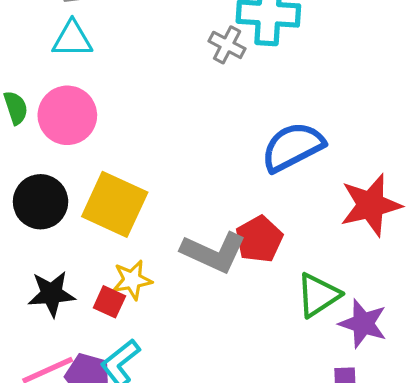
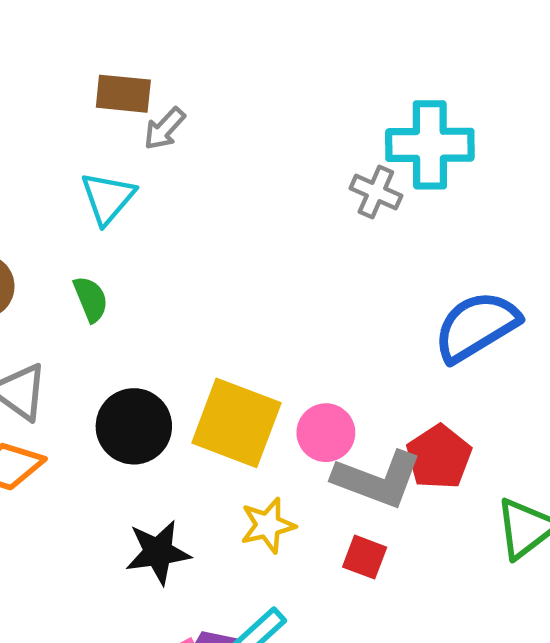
cyan triangle: (72, 39) -> (108, 198), moved, turned -45
pink circle: (67, 115) -> (326, 433), moved, size x0.7
red square: (109, 302) -> (365, 557), moved

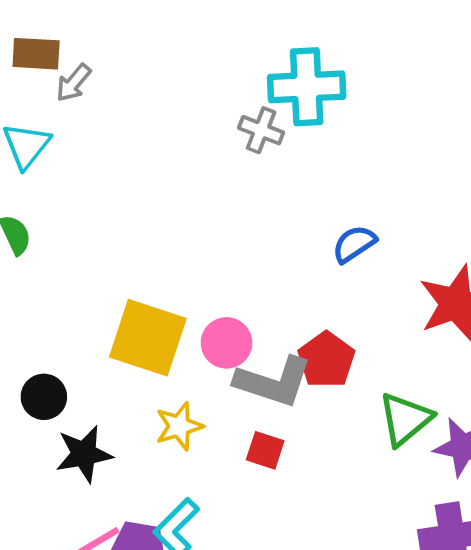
blue semicircle: (476, 326) -> (354, 244), size x0.6
black circle: (134, 426) -> (44, 397), moved, size x0.7

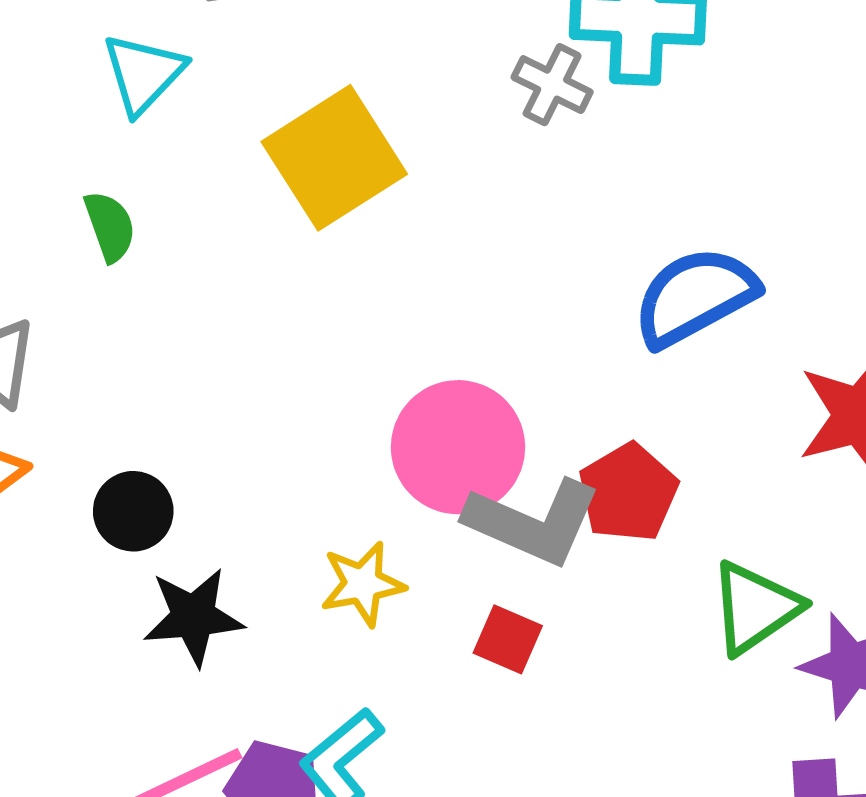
blue semicircle: (354, 244) -> (695, 297), size x1.6
yellow square: (148, 338) -> (334, 158), moved, turned 34
pink circle: (226, 343) -> (458, 447), size x1.5

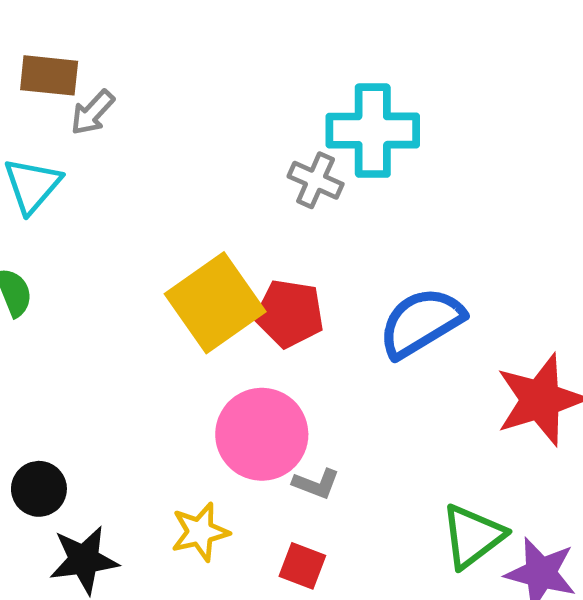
yellow square: (334, 158) -> (215, 303), moved
red pentagon: (628, 493) -> (289, 313), moved, turned -30
gray L-shape: (533, 522) -> (316, 484), size x0.5

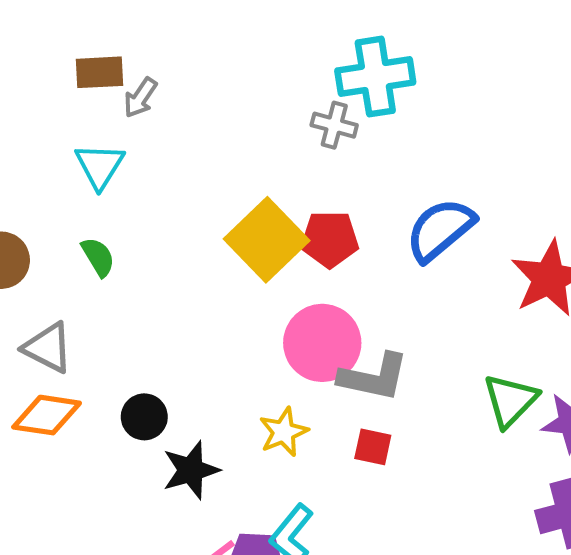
gray L-shape: (316, 484) -> (374, 377), size x1.8

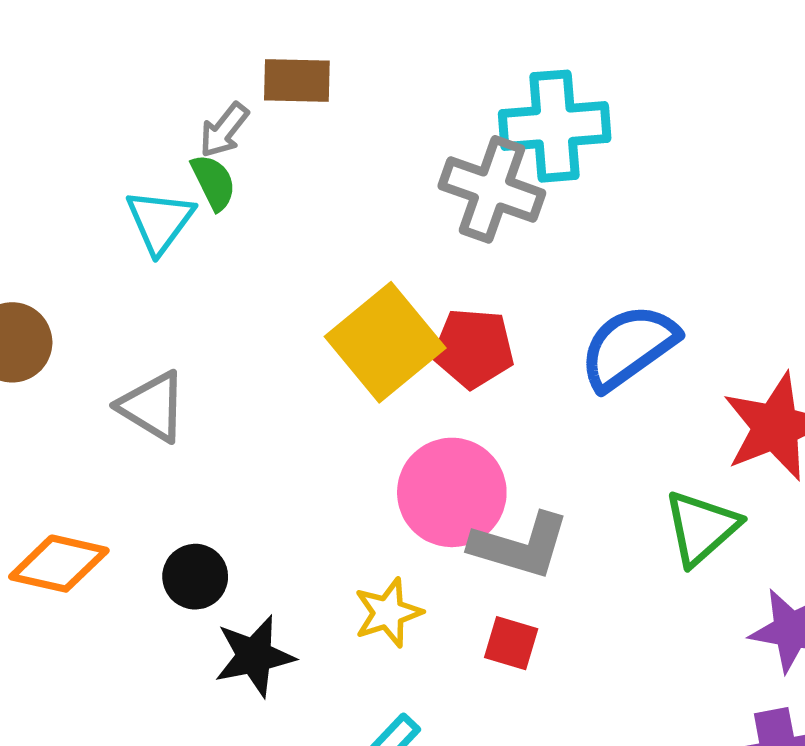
brown rectangle: (100, 72) -> (297, 80), moved
gray cross: (334, 125) -> (492, 189), size x1.6
green semicircle: (98, 257) -> (213, 182), moved
gray triangle: (48, 348) -> (152, 406), moved
green triangle: (510, 400) -> (701, 528), moved

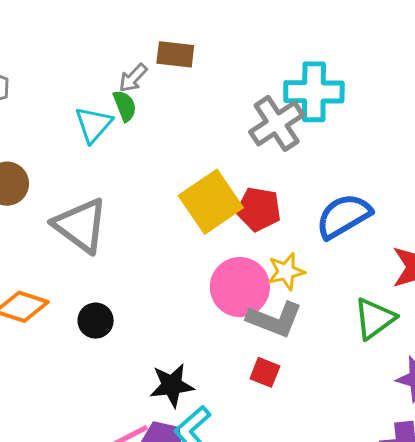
gray cross: (492, 189) -> (277, 123), turned 32
gray triangle: (152, 406) -> (81, 225), size x1.4
yellow star: (388, 613) -> (286, 272), moved
black star: (254, 656) -> (172, 385), moved

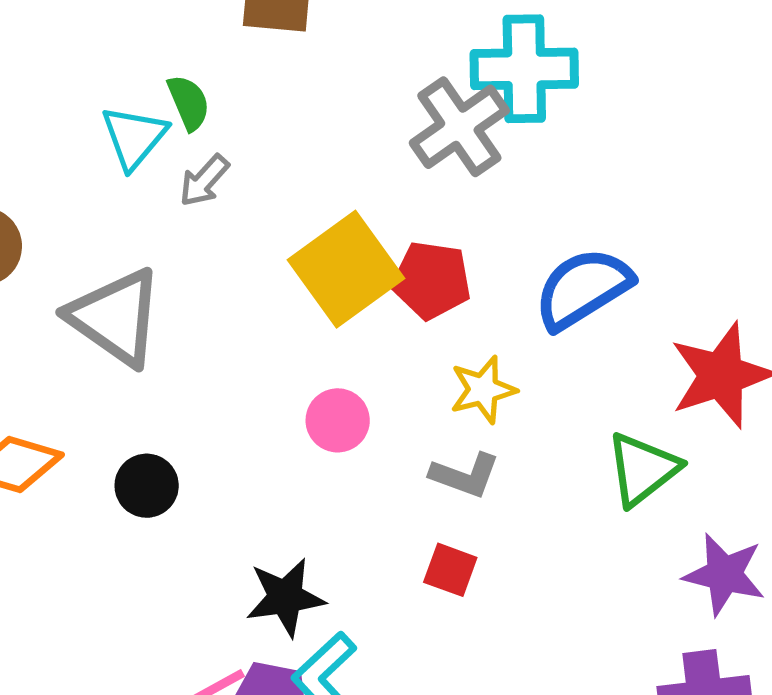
gray arrow: (133, 78) -> (204, 181), moved
pink circle: (240, 287) -> (338, 420), moved, size x0.6
gray L-shape: (275, 319) -> (465, 475), size x0.7

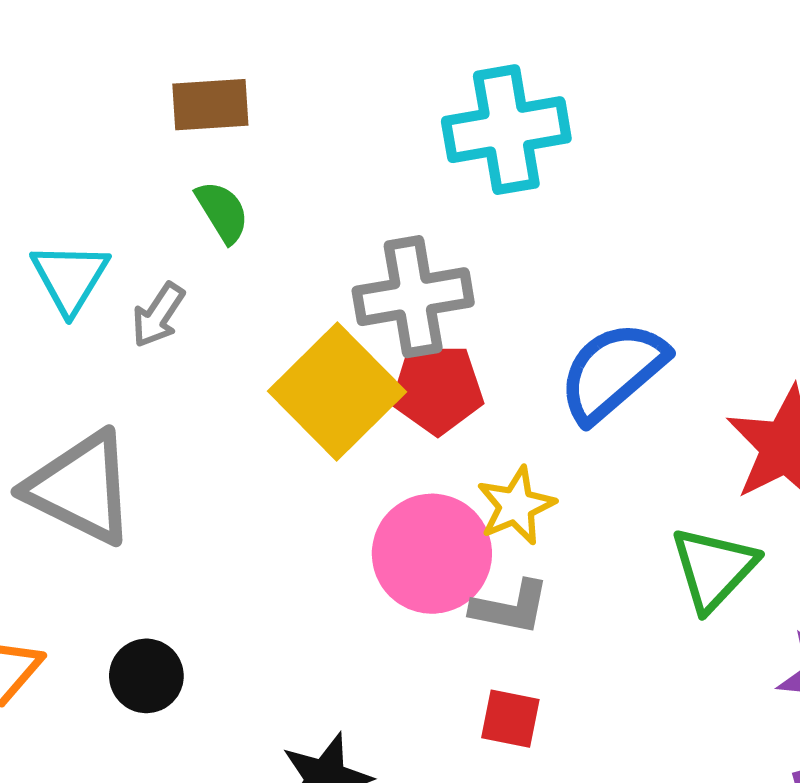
green semicircle: (189, 103) -> (222, 212), moved
gray cross: (459, 127) -> (413, 297), moved, turned 34
pink circle: (338, 420) -> (432, 554), moved, size x1.6

